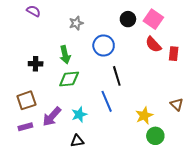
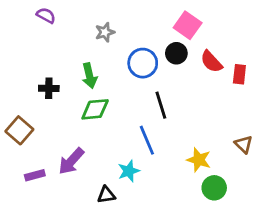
black circle: (128, 19) -> (176, 53), moved
pink square: (153, 19) -> (188, 25), moved
brown square: (26, 100) -> (19, 130), moved, turned -30
cyan star: (79, 115) -> (129, 171), moved
yellow star: (144, 116) -> (199, 160), turned -30

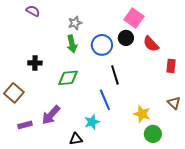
red rectangle: (239, 74) -> (171, 66), moved
green arrow: (89, 76) -> (72, 44), moved

